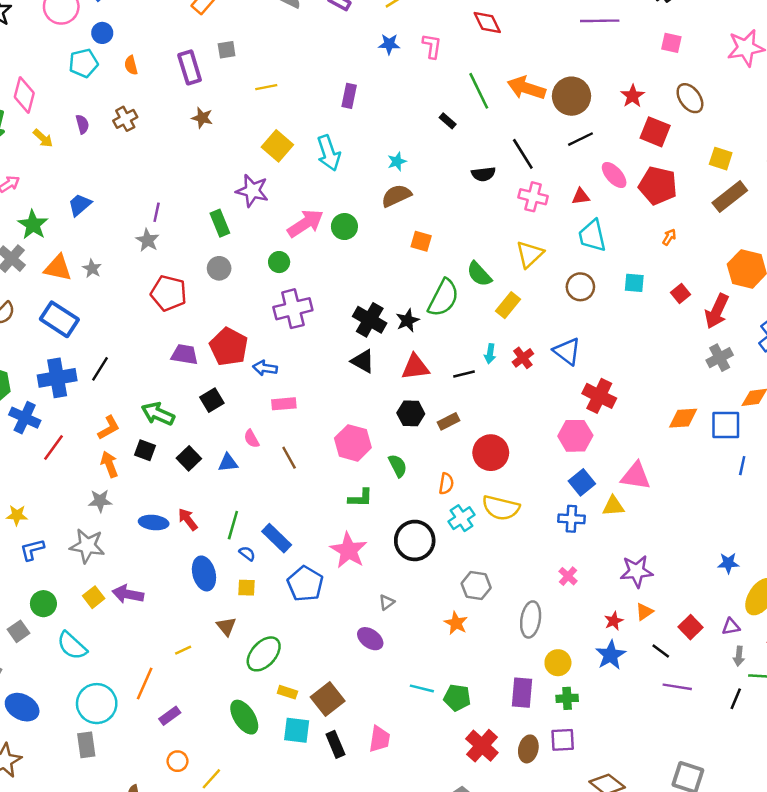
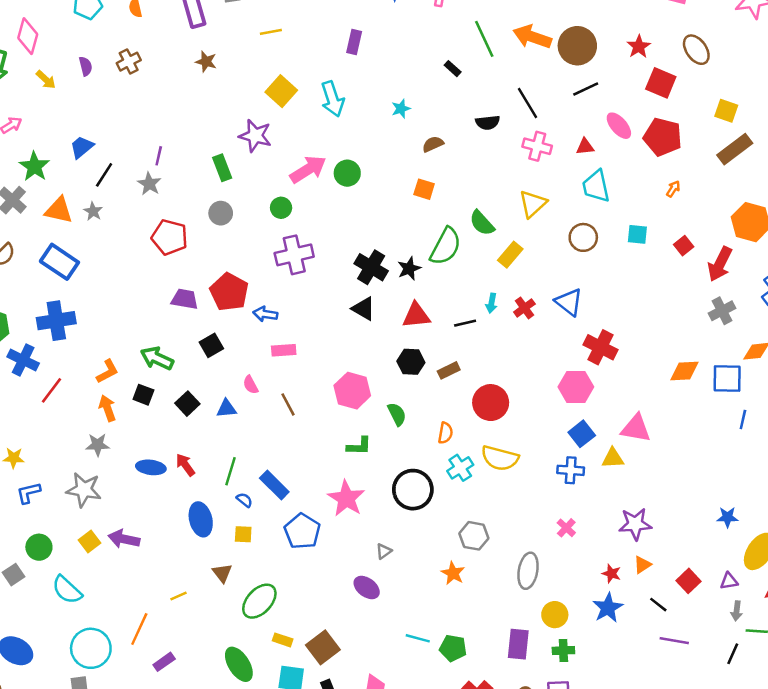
brown semicircle: (396, 196) -> (433, 144), moved, size x0.7
black line: (100, 369) -> (104, 175), moved
red star: (614, 621) -> (611, 574), turned -30

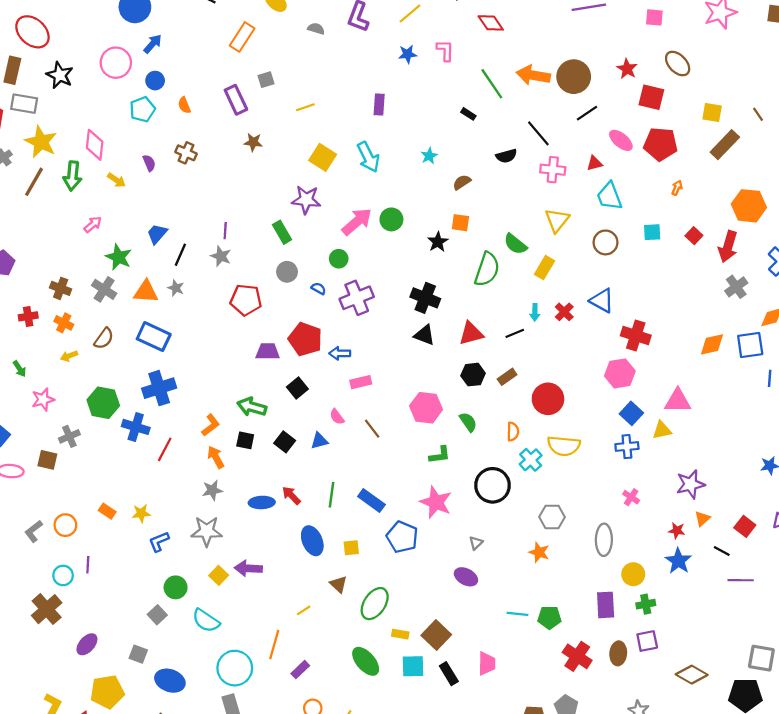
brown cross: (129, 62) -> (186, 153), turned -30
black star: (409, 268) -> (438, 242), moved
blue semicircle: (244, 500) -> (319, 288), moved

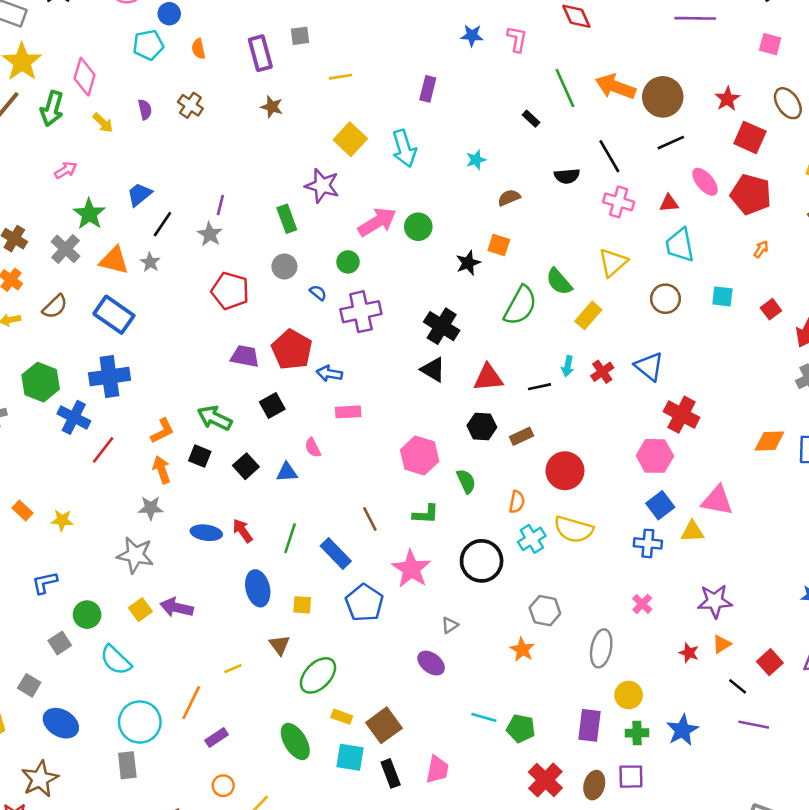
brown line: (372, 429) -> (370, 519), moved
blue L-shape: (159, 542) -> (45, 583), moved
blue star: (678, 561) -> (682, 730), moved

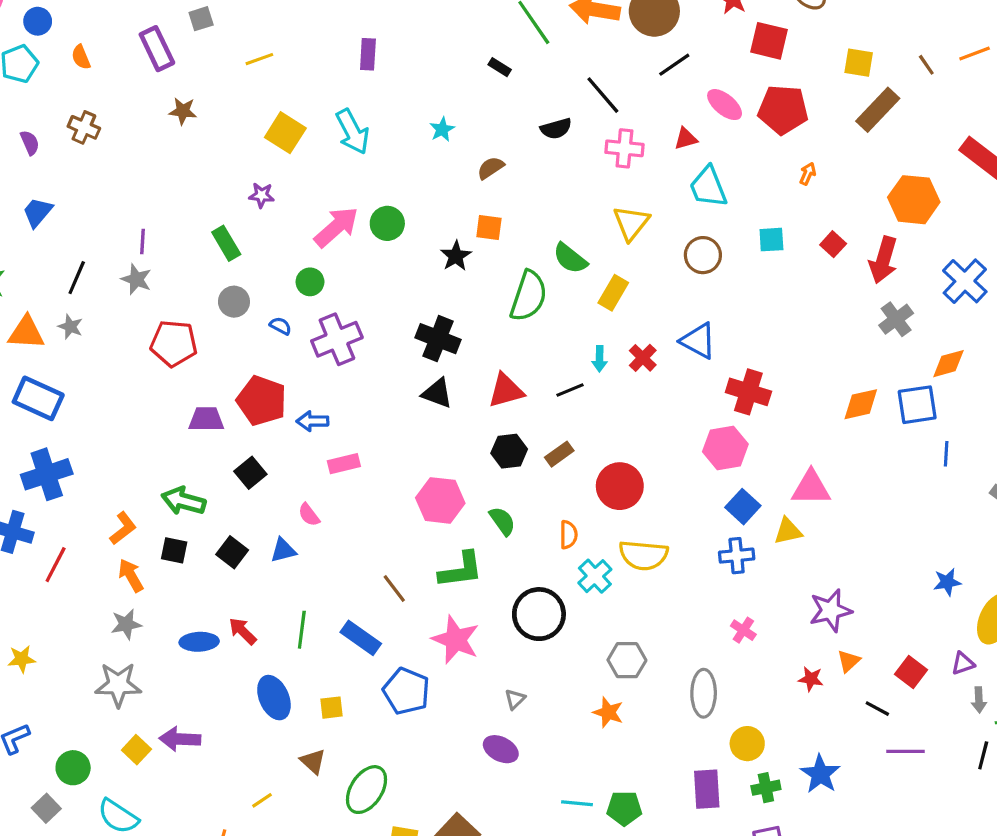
purple star: (322, 186) -> (262, 195), size x0.6
blue trapezoid: (139, 194) -> (37, 212), moved
green L-shape: (426, 514) -> (461, 570), size x1.4

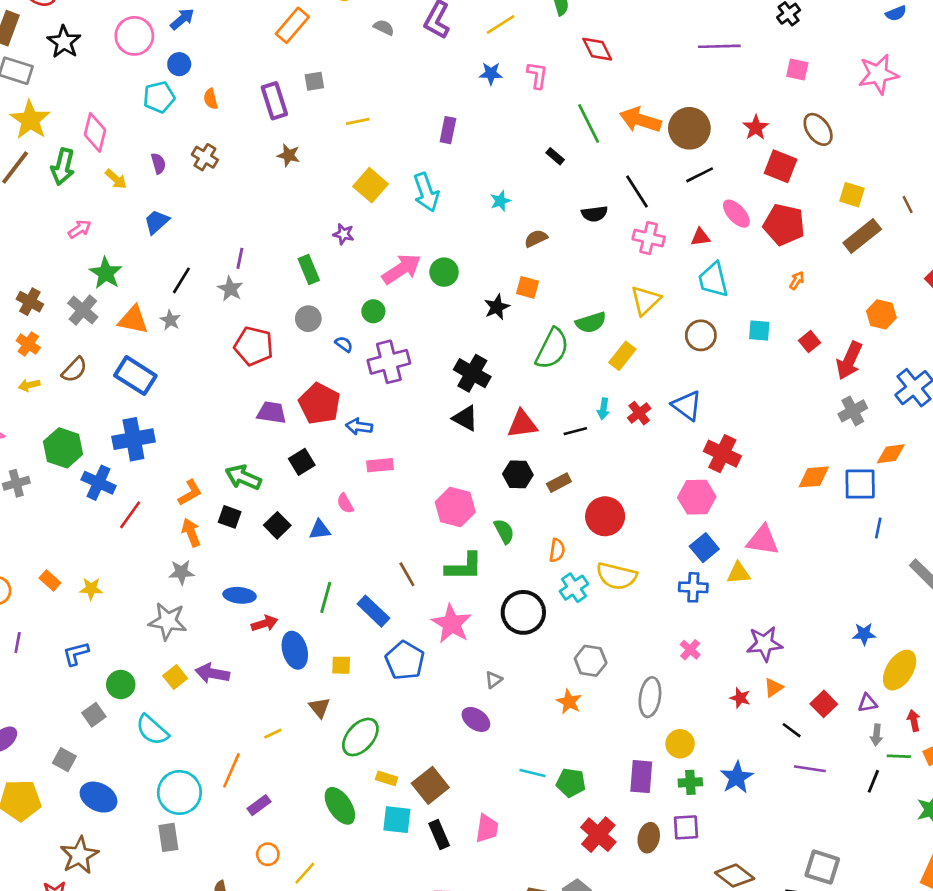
orange hexagon: (914, 200) -> (881, 314), size x0.7
green semicircle: (570, 258) -> (591, 322), turned -64
red arrow: (243, 631) -> (265, 623), moved, turned 110

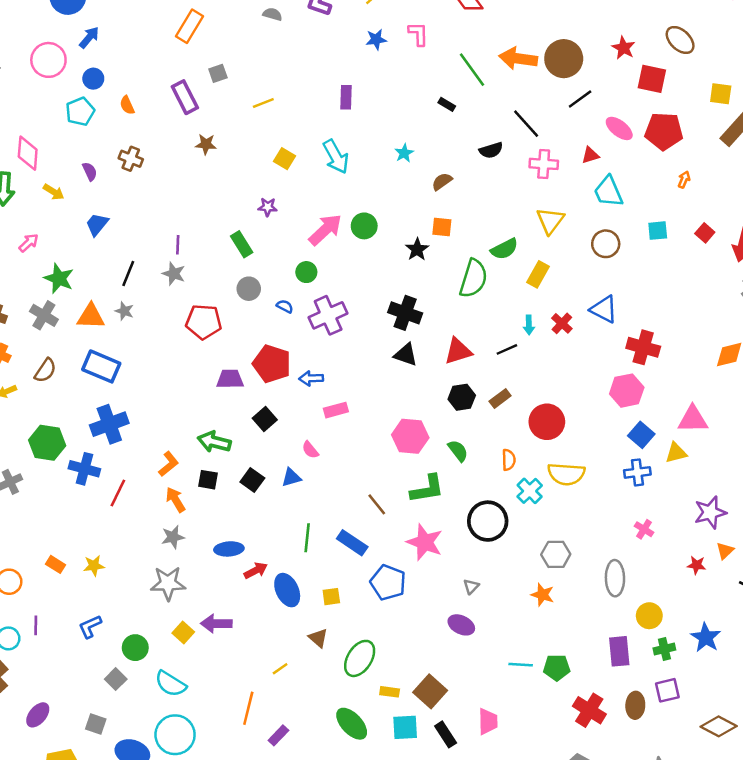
yellow square: (370, 185) -> (285, 159), size x0.7
cyan circle: (179, 792) -> (175, 735), moved

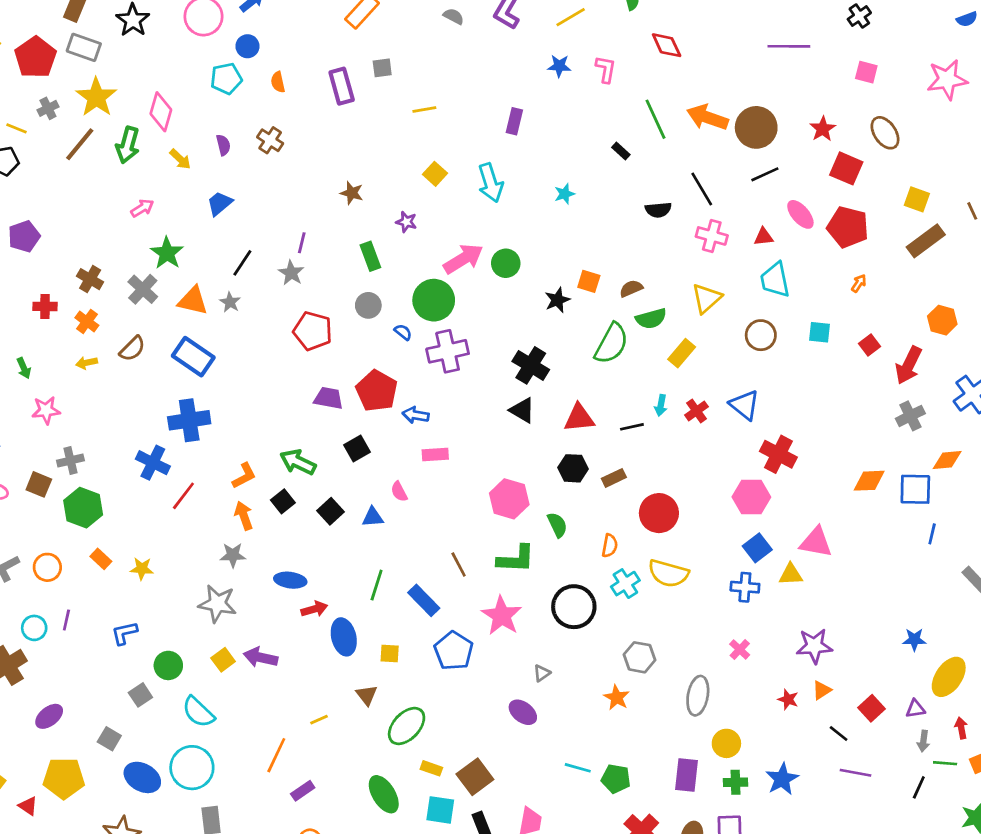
brown star: (206, 144) -> (352, 193), moved
brown semicircle: (442, 181) -> (631, 288), moved
green circle: (306, 272) -> (434, 300), size x1.8
green hexagon: (47, 443) -> (83, 508), moved
black square: (208, 480) -> (283, 501), turned 30

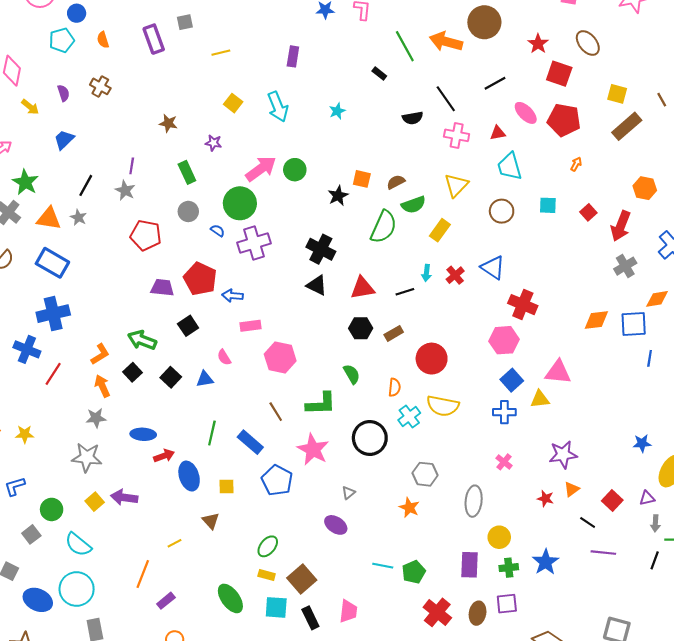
brown circle: (756, 127) -> (484, 22), moved
pink hexagon: (509, 499) -> (280, 358), moved
green ellipse: (407, 726) -> (268, 546), moved, size x0.7
green pentagon: (616, 779) -> (414, 572), turned -30

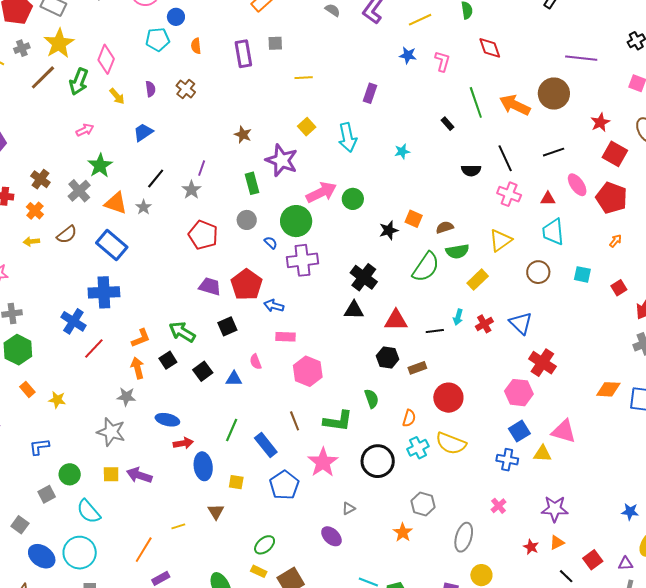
purple star: (213, 143) -> (282, 160), size x2.0
black triangle: (317, 285) -> (354, 310), turned -35
yellow square: (95, 502) -> (111, 474), turned 30

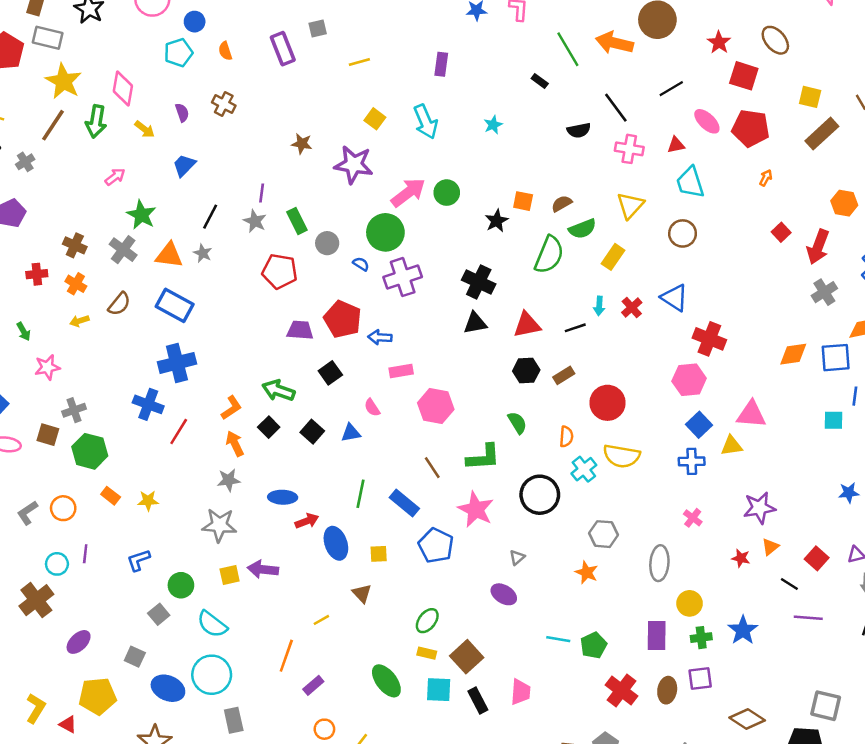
gray cross: (22, 48) -> (25, 162), moved
green rectangle: (252, 183) -> (297, 221), moved
cyan square: (582, 274) -> (833, 420), moved

